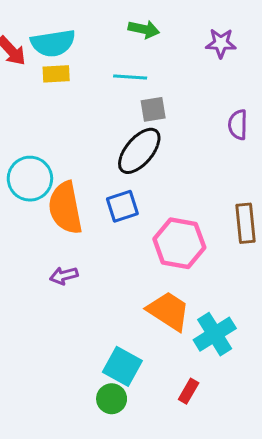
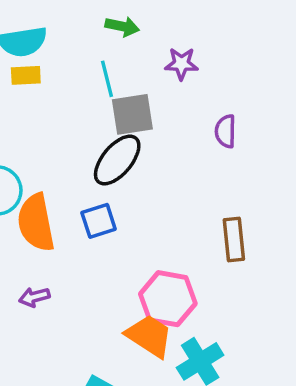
purple star: (221, 43) -> (181, 64), moved
cyan line: (130, 77) -> (107, 79), turned 72
gray square: (153, 109) -> (132, 114), size x1.5
pink hexagon: (179, 243) -> (168, 299), moved

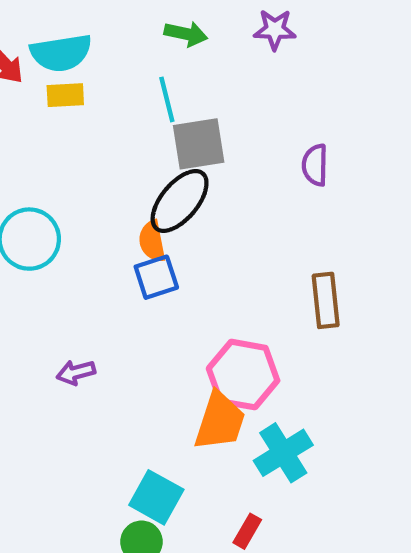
purple star: (181, 64) -> (275, 30), moved
orange semicircle: (36, 223) -> (152, 241), moved, size x0.6
orange trapezoid: (149, 336) -> (220, 421), turned 75

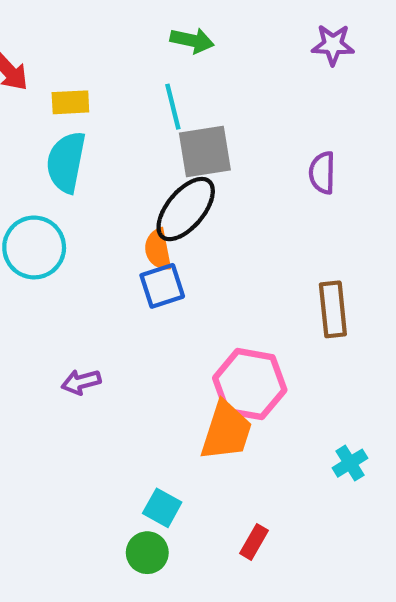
purple star: (275, 30) -> (333, 45), moved
cyan semicircle: (61, 53) -> (66, 162), moved, turned 110
cyan cross: (283, 453) -> (350, 463), moved, size x0.6
cyan square: (156, 497) -> (162, 508), size x0.7

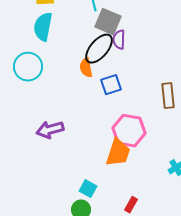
gray square: (205, 151) -> (108, 22), turned 32
purple semicircle: (322, 173) -> (119, 40), moved
blue square: (162, 286) -> (111, 85), moved
purple arrow: (81, 382) -> (50, 130), size x1.5

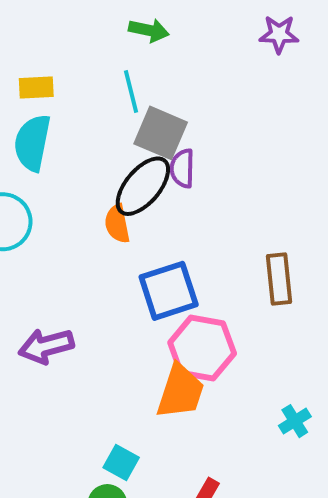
blue square: (111, 85) -> (169, 291), moved, size x1.4

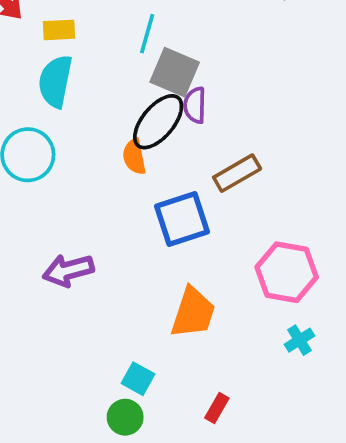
cyan line: (131, 91) -> (147, 34), turned 30
brown rectangle: (279, 279) -> (237, 173), moved, turned 66
pink hexagon: (202, 348) -> (287, 272), moved

